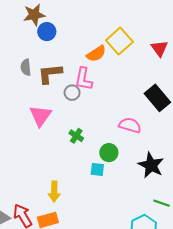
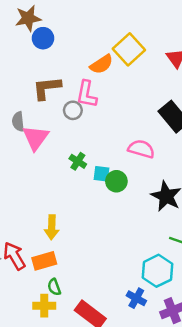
gray semicircle: (26, 67) -> (18, 122), moved
cyan square: (97, 169) -> (101, 174), moved

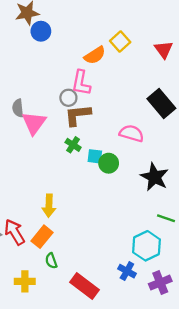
yellow square: (129, 49) -> (120, 42), size x0.7
brown L-shape: (47, 88) -> (78, 115), moved
orange rectangle: (44, 261) -> (42, 237), turned -35
yellow cross: (44, 306) -> (25, 281), moved

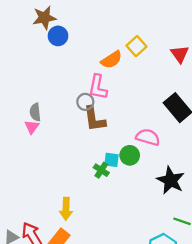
brown L-shape: (78, 115) -> (94, 119), turned -92
pink triangle: (34, 123) -> (32, 127), moved, size x0.6
green cross: (73, 145) -> (101, 170), moved
green circle: (109, 163) -> (130, 155), moved

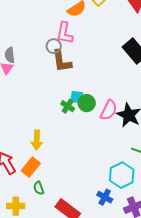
pink semicircle: (148, 137) -> (109, 110), moved, turned 100
green circle: (130, 155) -> (87, 103), moved

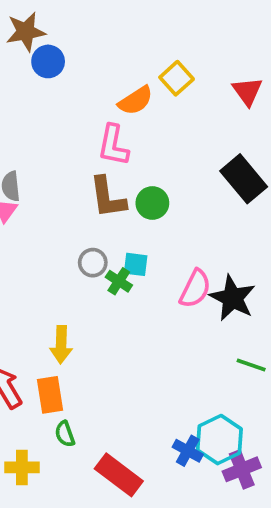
gray circle: (54, 46) -> (93, 263), moved
green circle: (87, 103) -> (152, 203), moved
orange rectangle: (31, 167) -> (50, 395), turned -48
cyan hexagon: (122, 175) -> (219, 440), moved

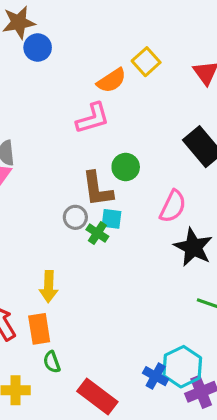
pink L-shape: (113, 145) -> (93, 118), turned -117
brown L-shape: (108, 197) -> (97, 189), moved
pink semicircle: (195, 289) -> (173, 206), moved

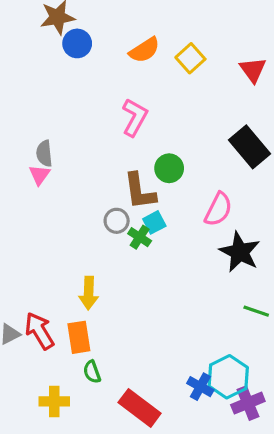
orange semicircle: (112, 81) -> (144, 50), moved
pink L-shape: (93, 118) -> (135, 117), turned -45
cyan square: (112, 219) -> (154, 222), turned -35

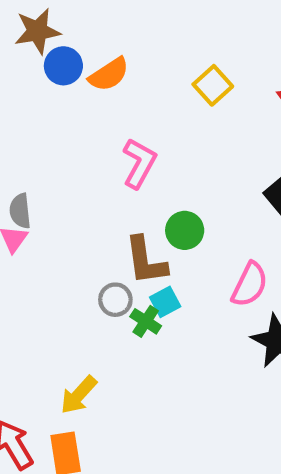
orange semicircle: (144, 50) -> (109, 74), moved
yellow arrow: (89, 293) -> (79, 395), turned 40

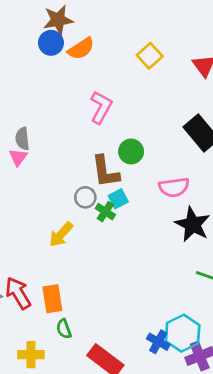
brown star: (37, 31) -> (58, 20), moved
pink semicircle: (250, 285) -> (174, 187), turned 56
yellow arrow: (79, 395) -> (61, 234), moved

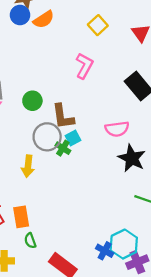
pink L-shape: (101, 107) -> (84, 66), moved
green circle: (131, 152) -> (32, 101), moved
gray circle: (85, 197) -> (47, 137), size x1.6
yellow arrow: (61, 234) -> (28, 166), turned -35

